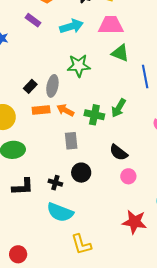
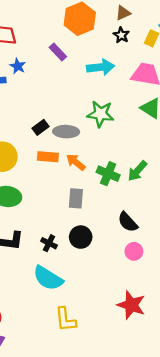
gray ellipse: (52, 86) -> (66, 132), turned 70

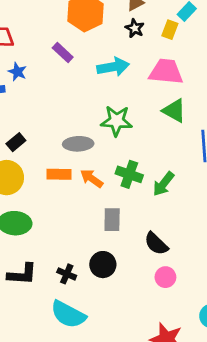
black rectangle: (41, 127) -> (16, 142), moved
green cross: (108, 174) -> (129, 174), moved
gray rectangle: (76, 198) -> (112, 220), moved

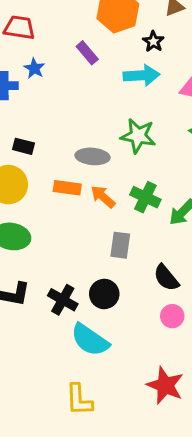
black star: (135, 28) -> (153, 41), moved
black rectangle: (16, 142) -> (24, 146), turned 48
black cross: (67, 274) -> (63, 300), size x1.4
cyan semicircle: (68, 314) -> (90, 340), moved

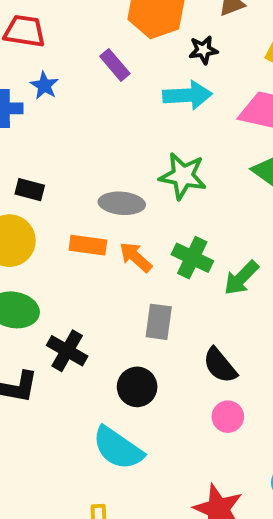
black star: (153, 41) -> (203, 50), turned 30
black cross: (63, 300) -> (67, 351), moved

